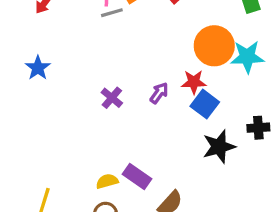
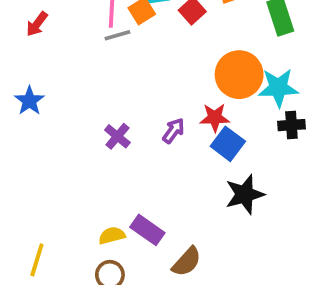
black cross: (258, 128) -> (291, 125), moved

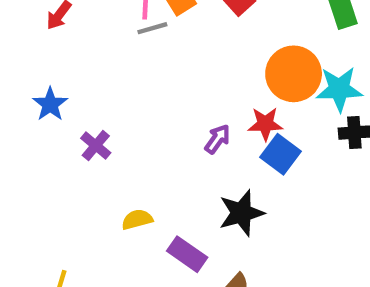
purple cross: (117, 136) -> (96, 146), moved
black star: (245, 194) -> (241, 213), moved
yellow semicircle: (112, 236) -> (137, 219), moved

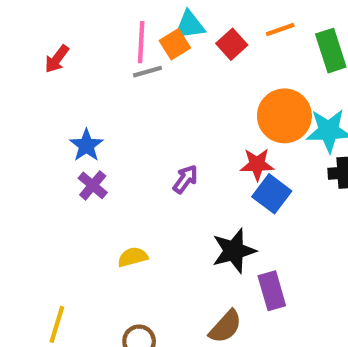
blue star: (50, 104) -> (86, 145), moved
purple arrow: (217, 139) -> (185, 179), moved
purple rectangle: (187, 254) -> (272, 291), moved, turned 39

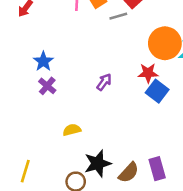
gray line: (147, 72) -> (118, 16), moved
black star: (234, 251) -> (98, 163), moved
purple rectangle: (272, 291) -> (157, 169), moved

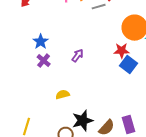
purple arrow: (104, 82) -> (78, 56), moved

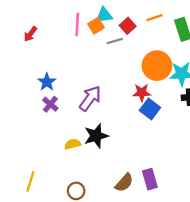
purple arrow: (78, 56) -> (90, 98), size x1.6
black star: (83, 121) -> (96, 136), moved

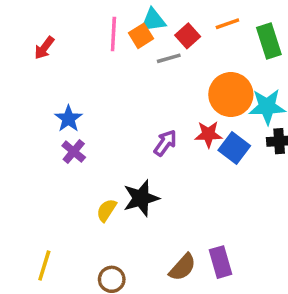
purple arrow: (90, 98) -> (165, 143), moved, size x0.7
blue square: (150, 109) -> (234, 148), moved
yellow semicircle: (73, 144) -> (106, 210), turned -42

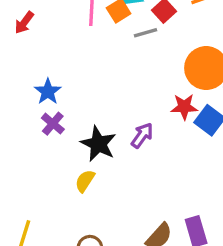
purple arrow: (165, 143) -> (142, 135), moved
black star: (141, 198) -> (98, 144), moved, turned -30

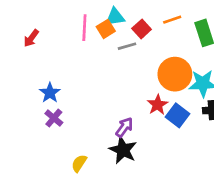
red star: (184, 107) -> (158, 105), turned -30
black star: (98, 144) -> (123, 150), moved

